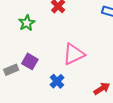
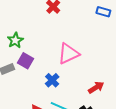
green star: (27, 23) -> (15, 40), moved

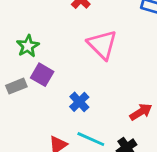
pink triangle: (69, 54) -> (102, 45), moved, turned -50

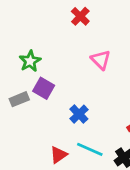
pink triangle: (102, 45) -> (101, 60), size x0.7

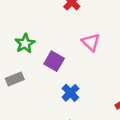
purple square: (44, 88) -> (54, 61), moved

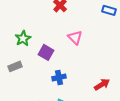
blue cross: (70, 93) -> (59, 77), turned 32

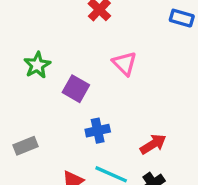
gray rectangle: (15, 66) -> (25, 146), moved
red arrow: (102, 84) -> (153, 144), moved

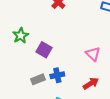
pink triangle: (125, 63) -> (93, 54), moved
gray rectangle: (25, 146) -> (38, 79), moved

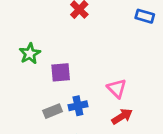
purple square: (44, 50) -> (61, 72), turned -35
pink triangle: (93, 54) -> (117, 88), moved

